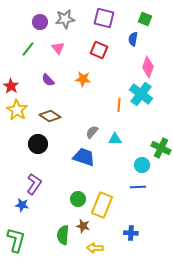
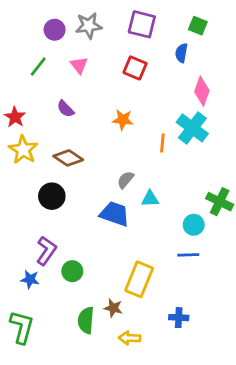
orange star: (83, 79) -> (123, 120), moved
cyan triangle: (115, 139) -> (150, 199), moved
green circle: (78, 199) -> (72, 271), moved

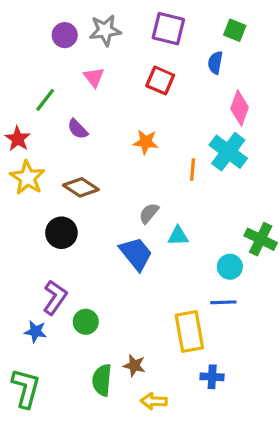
green line: (38, 67) -> (45, 100), moved
blue trapezoid: (115, 214) -> (136, 254), turned 32
yellow rectangle: (139, 279) -> (189, 331), moved, turned -32

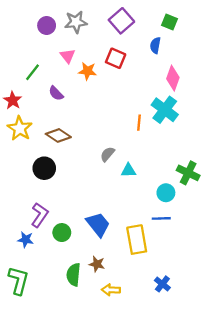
purple square: (168, 29) -> (121, 21), turned 35
orange star: (146, 142) -> (88, 71), moved
blue trapezoid: (136, 254) -> (98, 224), moved
blue cross: (212, 377) -> (162, 284), moved, turned 35

